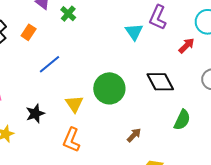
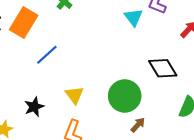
orange rectangle: (29, 32) -> (24, 23), size x1.8
green circle: (109, 88) -> (125, 96), moved

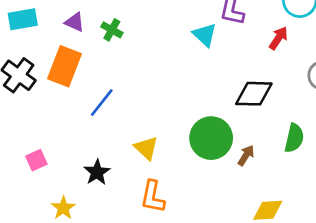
black diamond: (163, 68) -> (254, 94), turned -48
brown arrow: (138, 125) -> (246, 155), moved

